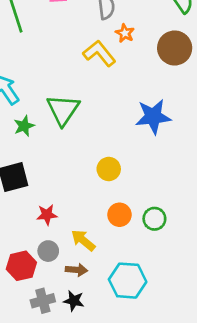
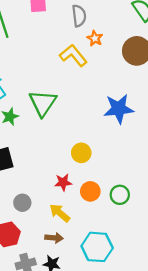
red star: (47, 215) -> (63, 182), moved
gray circle: (48, 251) -> (22, 203), moved

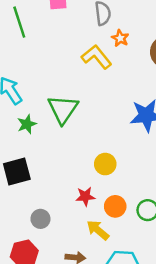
yellow arrow: (60, 213) -> (98, 230), moved

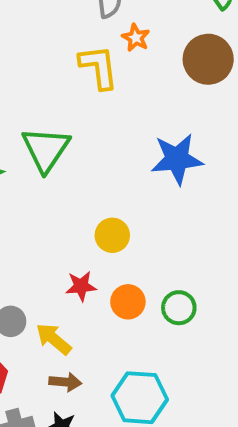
yellow L-shape: (97, 57) -> (99, 67), turned 32
yellow arrow: (98, 230) -> (54, 339), moved

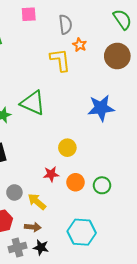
green triangle: (46, 149) -> (33, 103), turned -40
brown arrow: (65, 382) -> (33, 227), moved

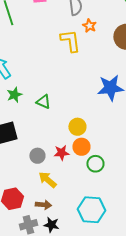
green triangle: (33, 103) -> (43, 102), moved, size x0.6
orange circle: (76, 182) -> (81, 147), moved
green circle: (102, 185) -> (95, 164), moved
gray circle: (14, 192) -> (37, 156), moved

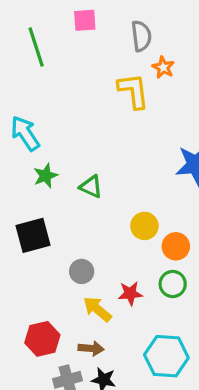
orange circle: (81, 147) -> (176, 246), moved
red star: (61, 153) -> (130, 293), moved

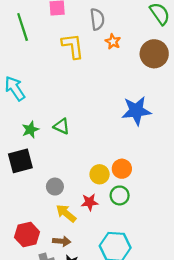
yellow L-shape: (133, 91) -> (73, 46), moved
green star: (46, 176) -> (30, 130), moved
yellow circle: (144, 226) -> (100, 174), moved

